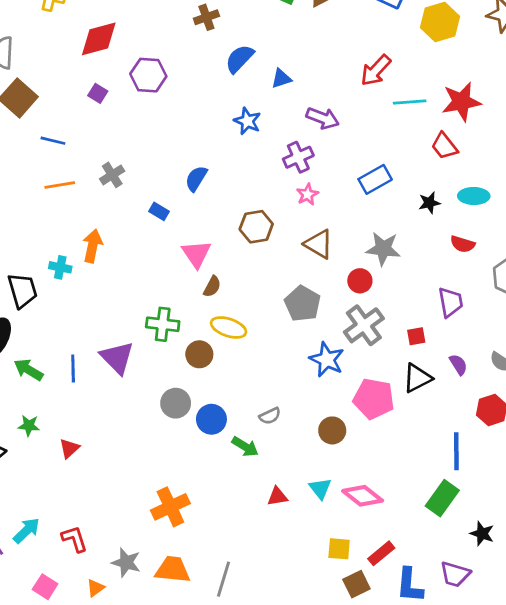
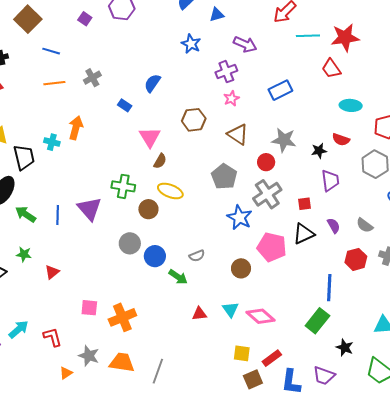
black star: (429, 203) -> (319, 151), moved
pink square: (45, 587) -> (89, 308), moved, turned -30

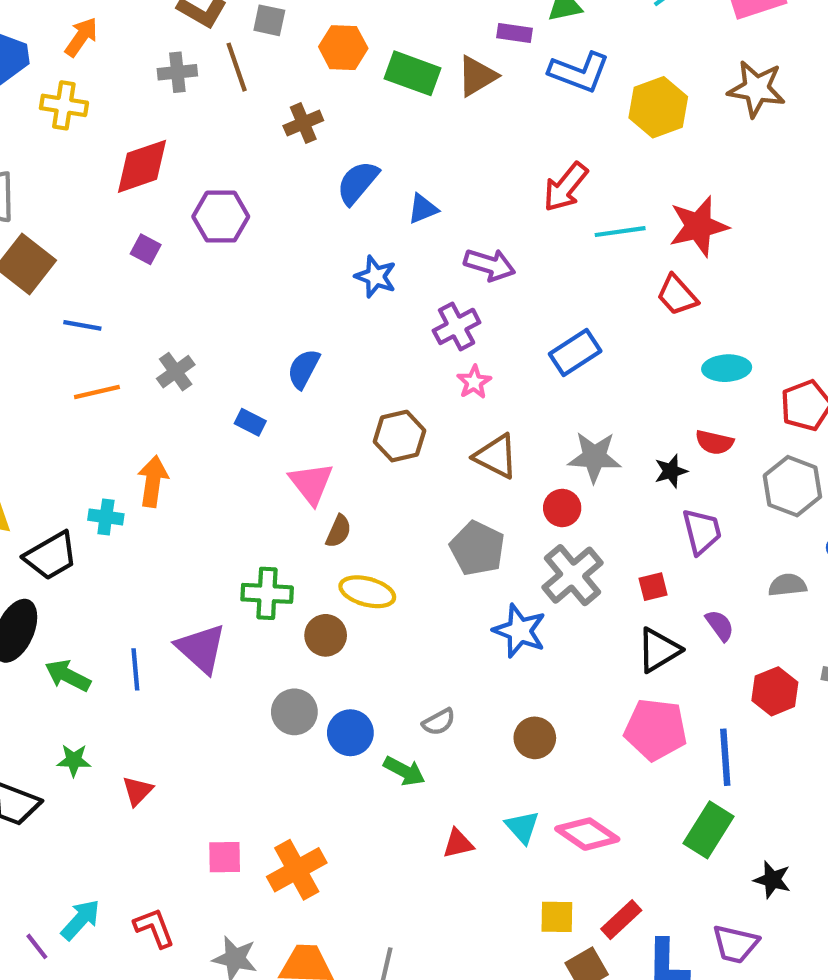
black trapezoid: (24, 157) -> (51, 556), turned 80
gray semicircle: (365, 225) -> (787, 585), moved, turned 144
pink pentagon: (272, 247) -> (656, 729), moved

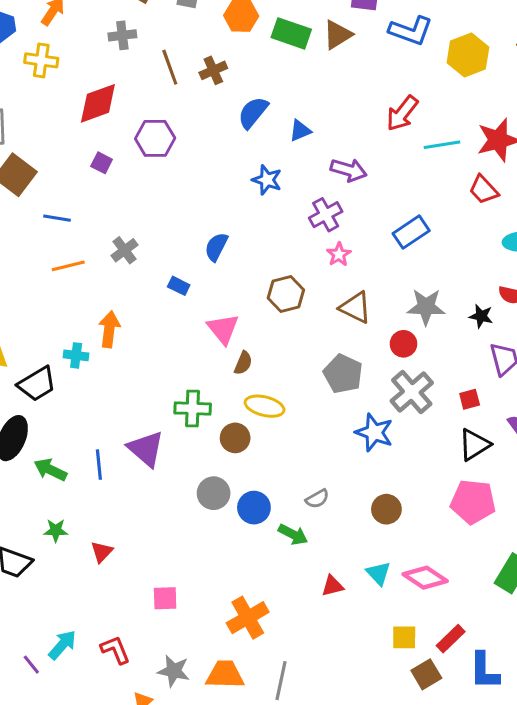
brown line: (237, 67) -> (170, 67), moved
black star: (671, 471) -> (481, 316), turned 30
orange cross: (297, 870) -> (248, 618), moved

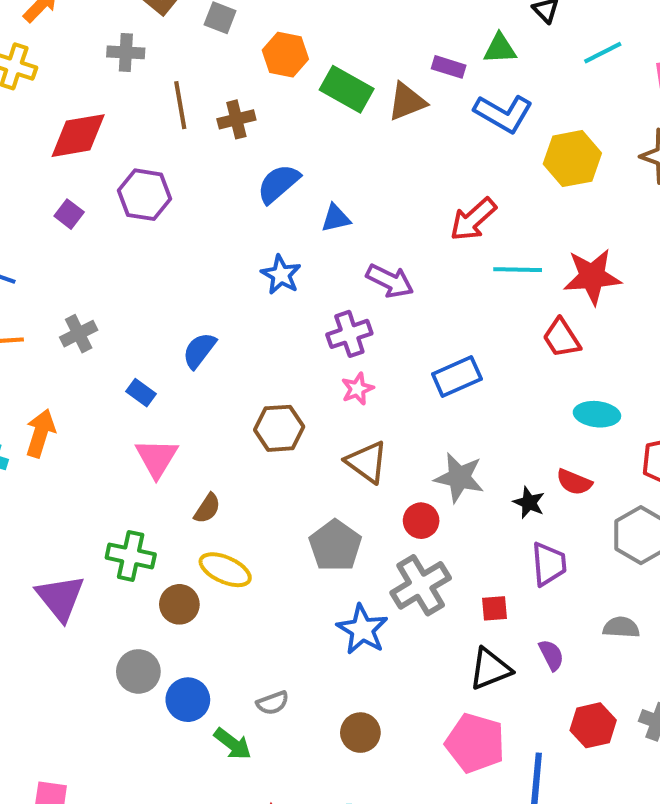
pink triangle: (223, 329) -> (157, 458), moved

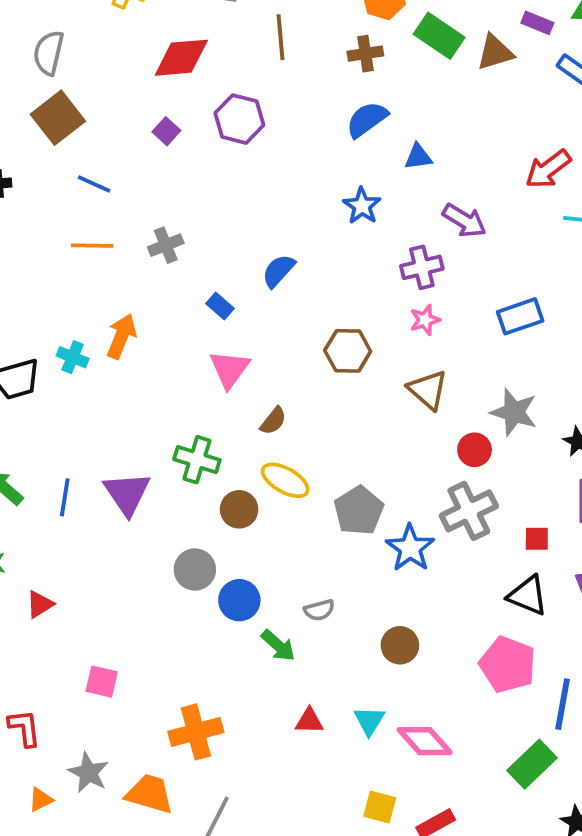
brown cross: (236, 119) -> (365, 54), moved
gray pentagon: (335, 546) -> (359, 511), moved
black triangle: (490, 669) -> (528, 596), turned 39

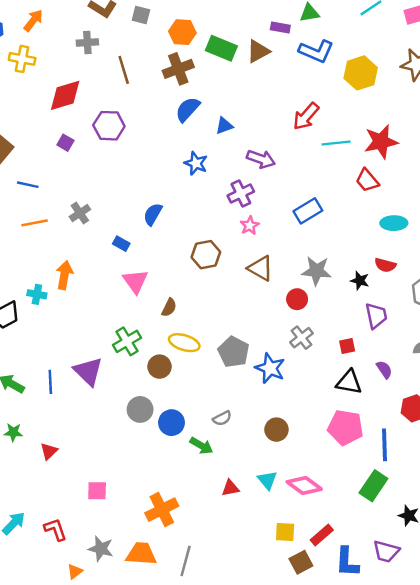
brown cross: (365, 54) -> (178, 69), size x1.4
green cross: (197, 460) -> (127, 341), turned -36
gray cross: (469, 511) -> (302, 338), size x0.7

